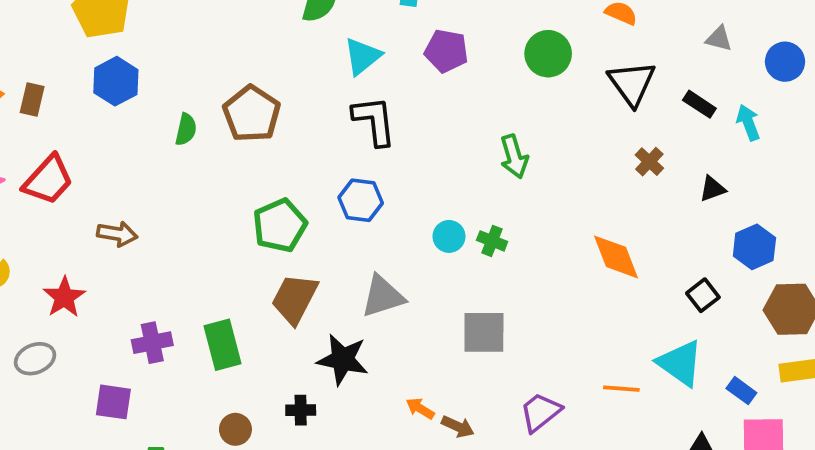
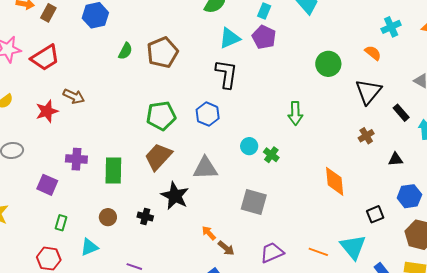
purple pentagon: (446, 51) -> (264, 37), moved
red star: (64, 297) -> (47, 111), moved

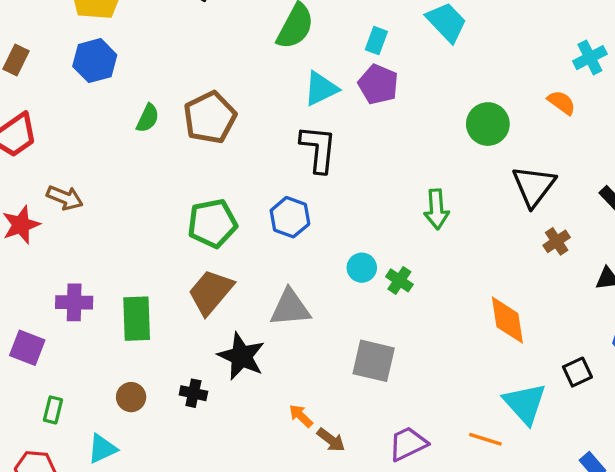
black triangle: (368, 92) -> (534, 186), moved
cyan triangle: (353, 247) -> (525, 403), moved

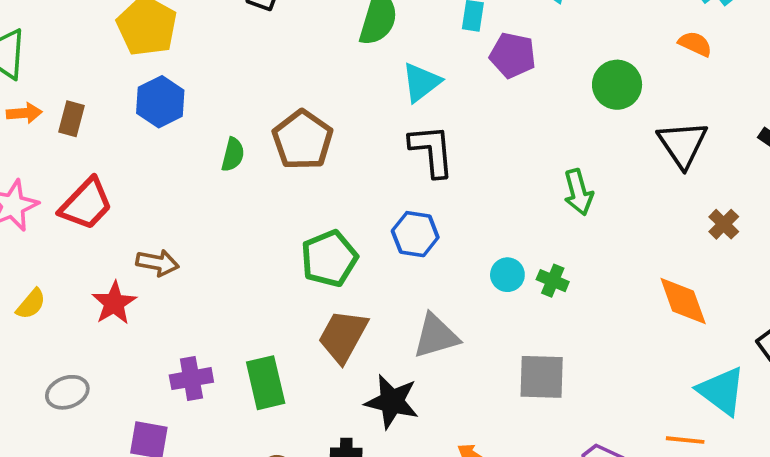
purple pentagon: (378, 84) -> (513, 55), moved
brown cross: (557, 241) -> (724, 224), moved

